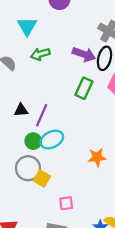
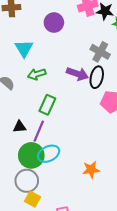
green rectangle: (84, 88) -> (47, 105), moved
green circle: (33, 141) -> (31, 155), size x1.6
yellow square: (42, 178) -> (33, 199), moved

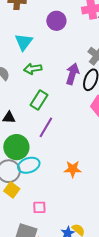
purple arrow: (77, 74) -> (72, 74), turned -100
purple line: (39, 131) -> (46, 127), moved
cyan ellipse: (49, 154) -> (29, 165), moved

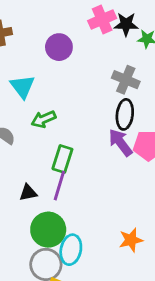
purple arrow: (72, 74) -> (120, 143), moved, turned -40
purple line: (46, 127) -> (59, 186), moved
cyan ellipse: (29, 165) -> (71, 250), turned -45

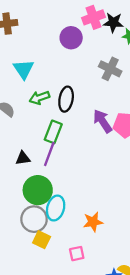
purple circle: (59, 47) -> (71, 38), moved
black ellipse: (125, 114) -> (66, 99), moved
orange star: (131, 240) -> (93, 222), moved

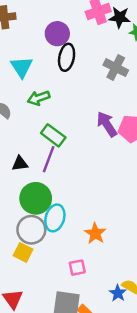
purple circle: (71, 38) -> (57, 34), moved
black ellipse: (66, 99) -> (67, 57), moved
green rectangle: (53, 132) -> (53, 135), turned -75
orange star: (93, 222) -> (95, 233), turned -30
yellow square: (42, 240) -> (23, 252), moved

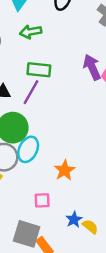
green rectangle: (53, 135) -> (39, 70), turned -40
blue star: (118, 293) -> (74, 219), moved

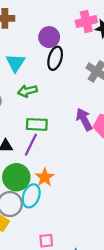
orange star: (65, 170) -> (45, 177), moved

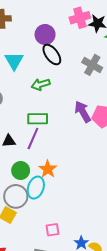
black ellipse: (55, 58) -> (52, 55), turned -50
green arrow: (27, 91) -> (41, 84), moved
green circle: (16, 177) -> (21, 170), size x0.7

